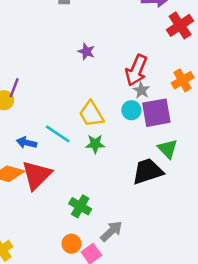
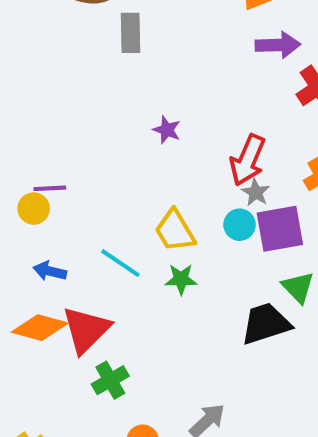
purple line: (14, 88) -> (50, 188), turned 66
blue arrow: (27, 143) -> (50, 271), moved
green cross: (80, 206) -> (110, 380), moved, turned 30

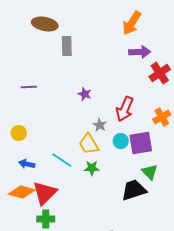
purple line: (50, 188) -> (29, 87), moved
gray star: (256, 192) -> (100, 125), moved
green cross: (110, 380) -> (46, 219), moved, turned 30

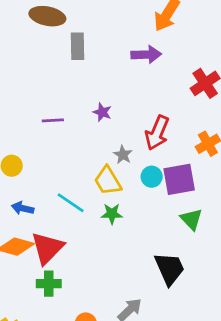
purple arrow: (140, 52) -> (146, 55), moved
purple line: (29, 87) -> (53, 120), moved
black trapezoid: (134, 190) -> (169, 269), moved, turned 84

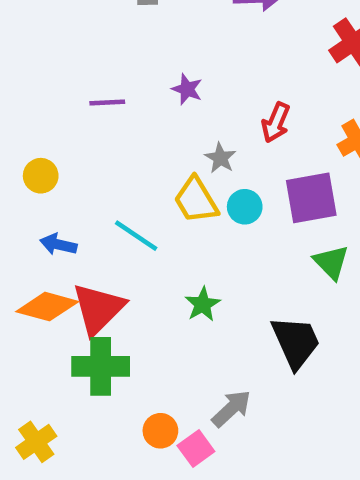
red arrow: (157, 133) -> (276, 122), size x0.7
cyan circle: (152, 177) -> (245, 207), moved
green star: (112, 214) -> (203, 304), moved, turned -30
green cross: (49, 284) -> (101, 366), size x1.4

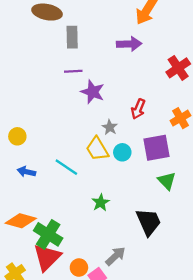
purple star: (187, 89) -> (93, 92), size x1.5
purple line: (107, 103) -> (73, 71), moved
orange diamond: (47, 307) -> (21, 221), moved
red triangle: (98, 309) -> (47, 257), moved
green cross: (101, 366) -> (48, 234), turned 32

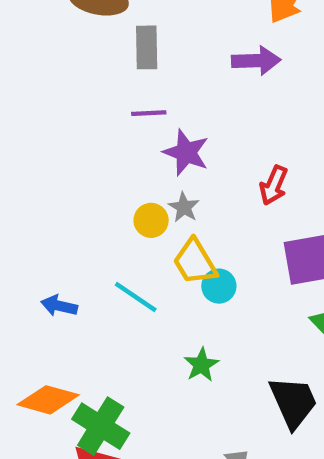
gray star: (110, 127) -> (184, 207), moved
yellow circle: (17, 136) -> (151, 220), moved
cyan circle: (122, 152) -> (219, 286), moved

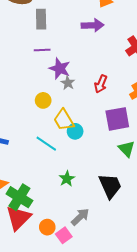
gray star: (184, 207) -> (68, 83), moved
cyan line: (136, 297) -> (46, 144), moved
green star: (201, 365) -> (67, 179), moved

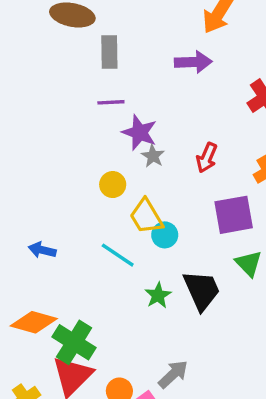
green star: (67, 179) -> (158, 295), moved
black trapezoid: (110, 186) -> (202, 290), moved

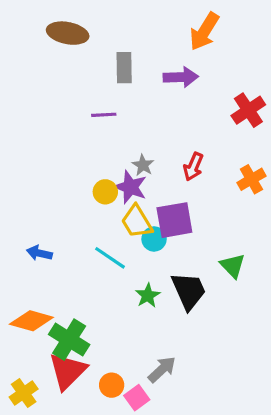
gray rectangle: (109, 52) -> (124, 68), moved
purple star: (140, 133) -> (130, 187), moved
purple square: (234, 215) -> (174, 220), moved

